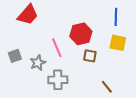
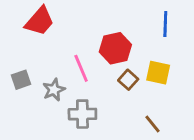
yellow square: (118, 43) -> (158, 73), moved
brown square: (90, 56) -> (128, 80), turned 32

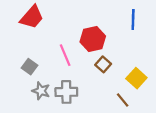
yellow square: (158, 73) -> (136, 78), moved, turned 30
gray square: (21, 80) -> (29, 67), moved, turned -35
gray star: (54, 90) -> (41, 91), moved, turned -30

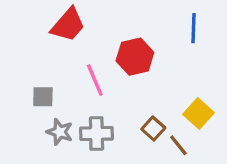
red trapezoid: (32, 17) -> (68, 25), moved
brown square: (103, 64) -> (153, 129), moved
gray square: (29, 67) -> (43, 97), turned -35

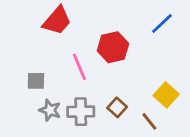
blue line: (193, 28) -> (162, 23), turned 45
brown square: (153, 129) -> (117, 107), moved

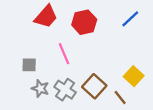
red hexagon: (113, 47) -> (84, 22), moved
brown square: (117, 107) -> (94, 86), size x1.5
gray cross: (81, 112) -> (65, 90), turned 35

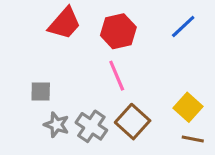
pink line: (64, 54) -> (117, 76), moved
brown line: (120, 97) -> (193, 139), moved, turned -40

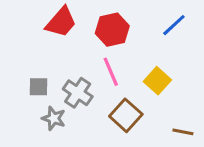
yellow square: (188, 107) -> (157, 81), moved
gray cross: (91, 126) -> (78, 93), moved

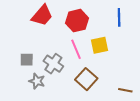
blue line: (174, 25) -> (119, 17), turned -48
yellow square: (157, 81) -> (100, 45), moved, turned 36

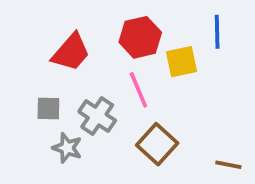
red trapezoid: (42, 15) -> (71, 52), moved
yellow square: (100, 45) -> (182, 62), moved

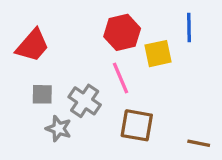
red trapezoid: (71, 52) -> (32, 45), moved
brown square: (157, 144) -> (137, 125), turned -32

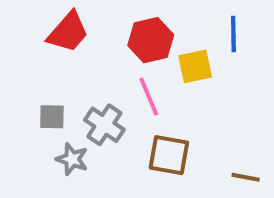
red trapezoid: (32, 45) -> (68, 32), moved

